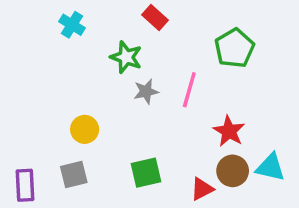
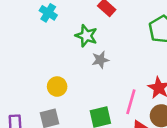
pink line: (189, 90) -> (131, 102), moved

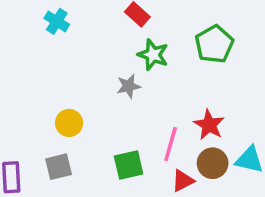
green star: (86, 36) -> (153, 55), moved

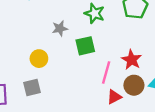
gray star: (129, 86) -> (60, 28), moved
green square: (129, 165) -> (85, 46), moved

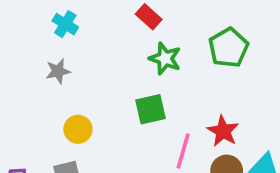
gray star: (60, 28) -> (58, 71), moved

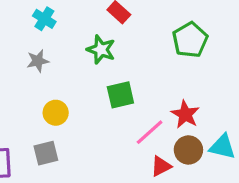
green star: (165, 59) -> (101, 50), moved
pink line: (183, 151) -> (150, 132), turned 32

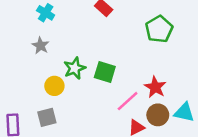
green star: (101, 50) -> (75, 68), moved, turned 30
gray star: (38, 61) -> (41, 46), turned -30
green square: (120, 95) -> (105, 72), turned 30

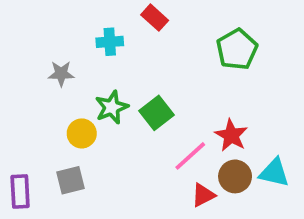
cyan cross: (46, 13) -> (110, 42), moved, turned -36
gray star: (41, 46) -> (61, 74), turned -30
green square: (105, 72) -> (157, 113), turned 35

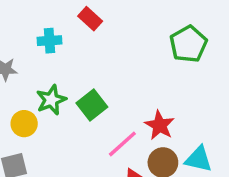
green pentagon: (237, 49) -> (188, 44), moved

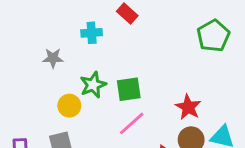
green square: (92, 105) -> (129, 89), turned 30
pink line: (122, 144) -> (132, 123), moved

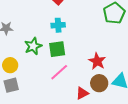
cyan cross: (92, 33) -> (58, 25), moved
yellow circle: (69, 106) -> (10, 65), moved

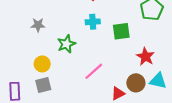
green square: (57, 49) -> (121, 31), moved
red star: (97, 61) -> (145, 57), moved

